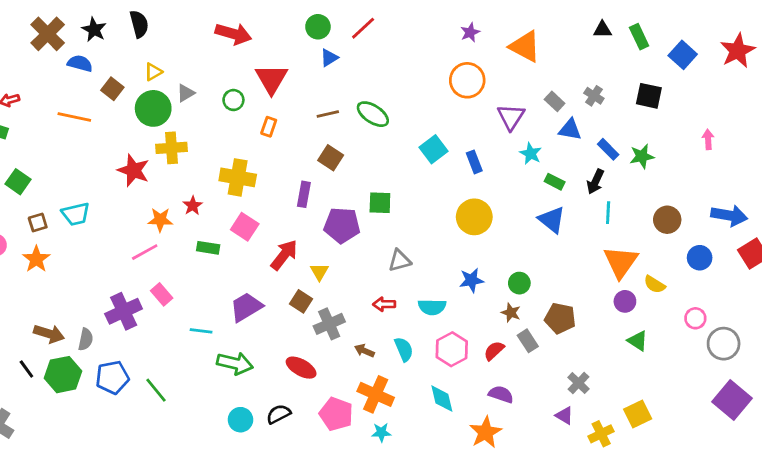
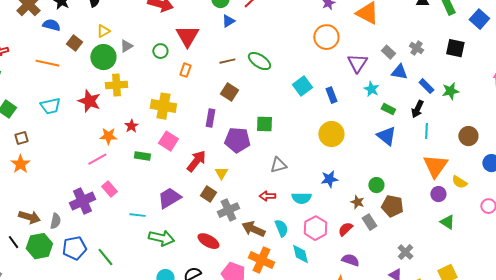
cyan trapezoid: (76, 214) -> (50, 106), moved
green circle: (519, 283) -> (376, 185), moved
brown arrow: (364, 351) -> (253, 229), size x1.6
cyan diamond: (442, 399) -> (300, 254), moved

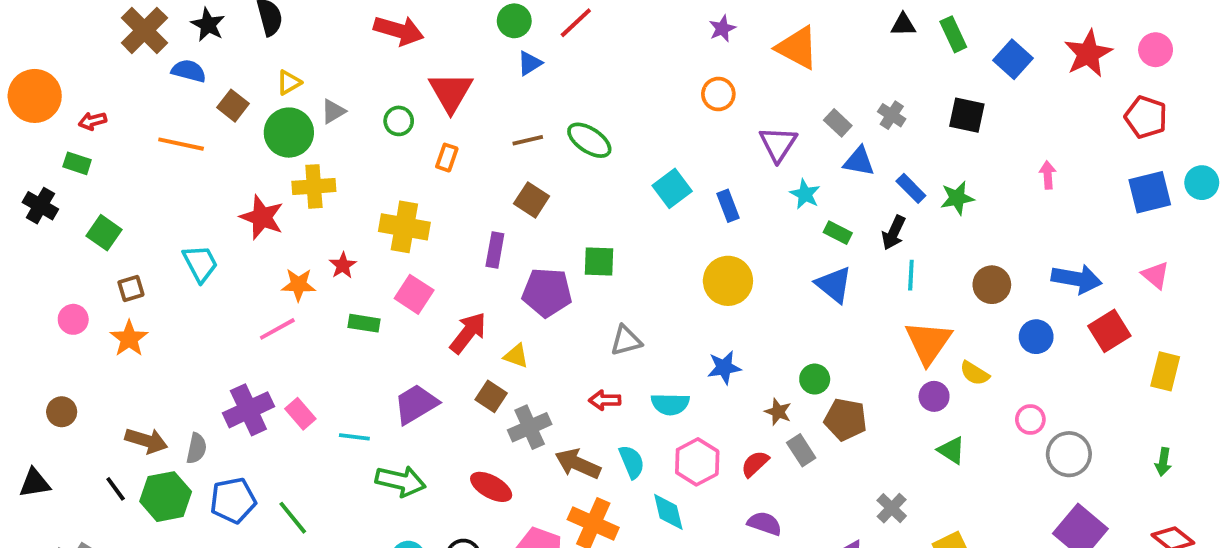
orange circle: (326, 37) -> (718, 94), size x0.7
cyan trapezoid: (50, 106) -> (200, 263), moved, turned -105
yellow triangle: (221, 173) -> (516, 356), turned -40
pink rectangle: (109, 189) -> (300, 414), moved
gray cross: (405, 252) -> (892, 508), moved

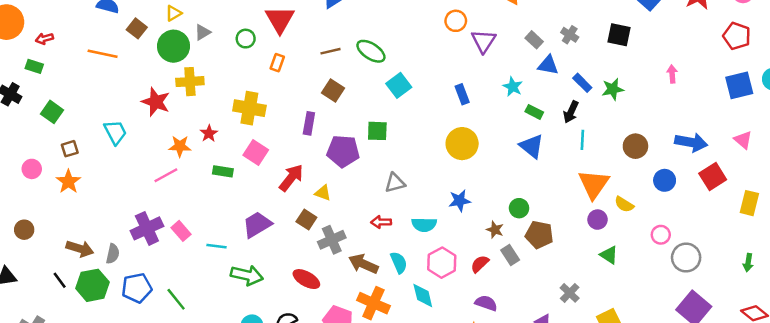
purple triangle: (778, 144) -> (484, 41), moved
cyan square: (672, 188) -> (399, 85), moved

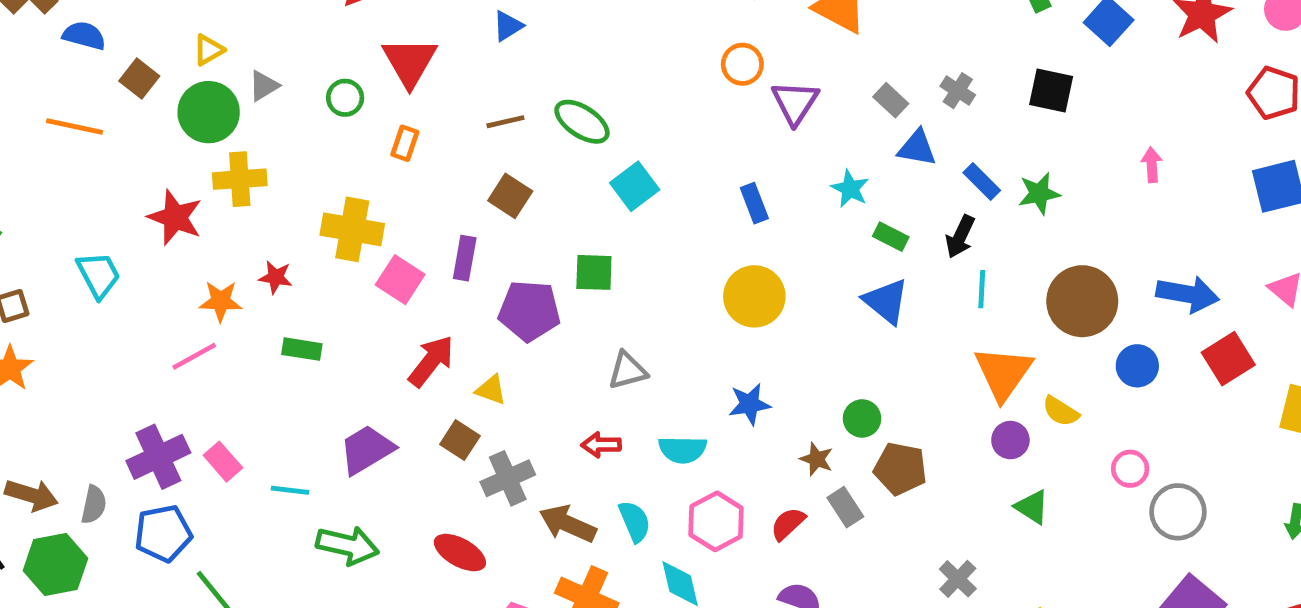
red star: (209, 133) -> (276, 277), turned -30
brown circle: (635, 146) -> (1082, 301), size x1.5
pink square: (256, 152) -> (400, 280), moved
blue pentagon: (137, 288) -> (163, 533), moved

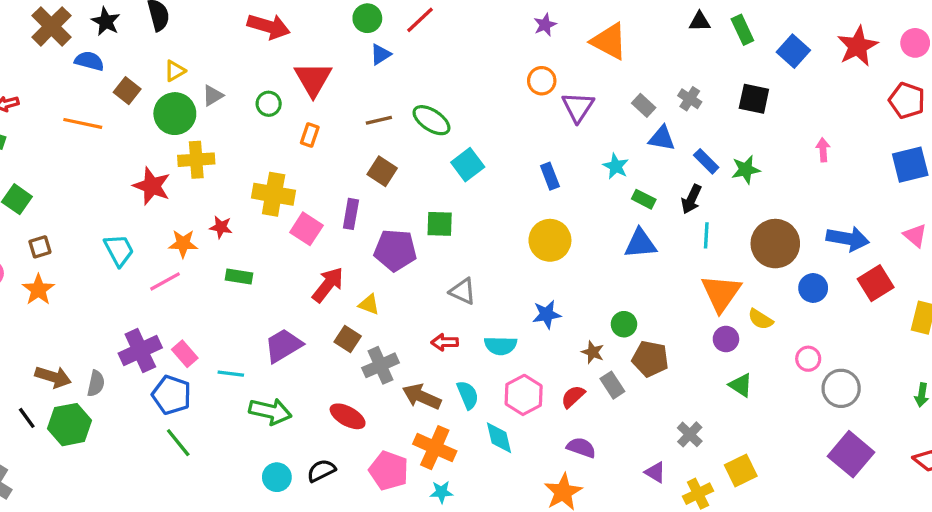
cyan trapezoid: (99, 275) -> (119, 250), moved
blue triangle: (886, 301) -> (640, 244), turned -44
gray triangle: (627, 371) -> (463, 291), turned 40
blue pentagon: (163, 533) -> (172, 395), moved, turned 30

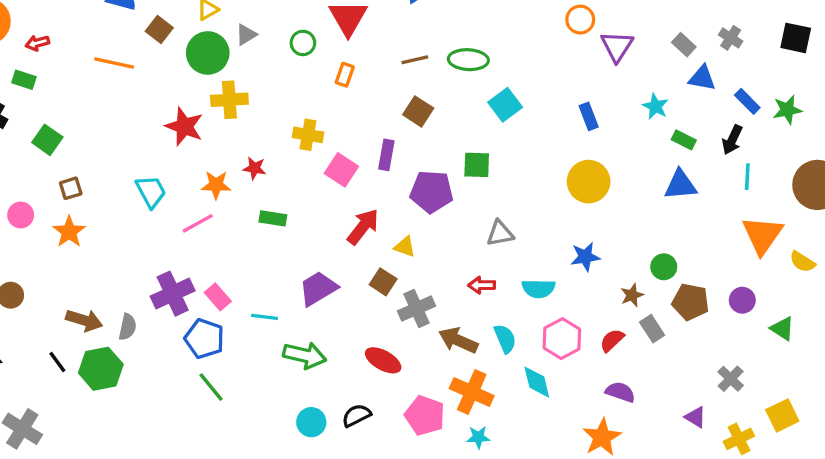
green ellipse: (431, 120) -> (468, 60), turned -30
yellow cross: (274, 194) -> (308, 135), size x0.7
gray triangle: (463, 291) -> (500, 233), turned -36
purple circle: (726, 339) -> (742, 300), moved
brown star: (593, 352) -> (632, 295), turned 30

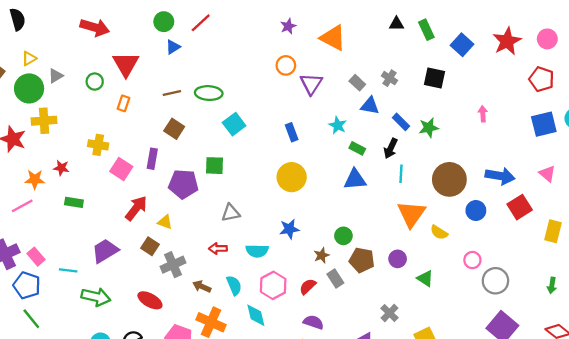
brown arrow: (458, 340) -> (202, 287), size x0.7

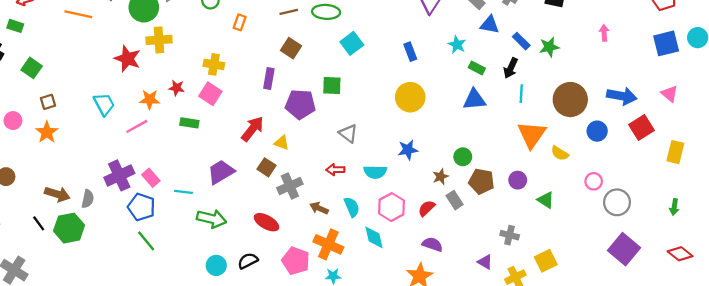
pink square: (121, 169) -> (210, 94), moved
gray triangle: (231, 213) -> (348, 133), turned 48
gray cross: (390, 313) -> (510, 235), turned -30

